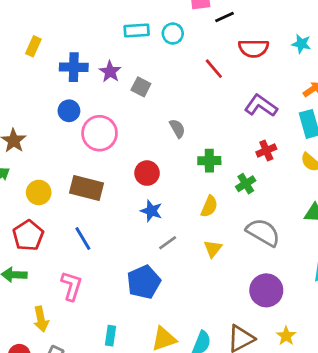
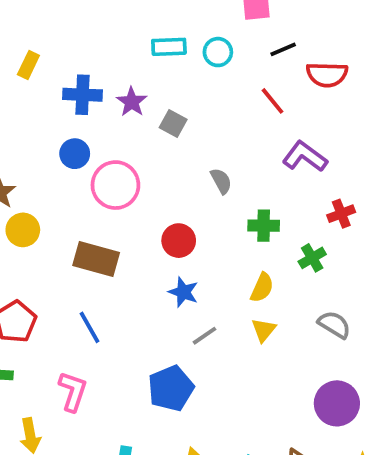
black line: (224, 17) -> (283, 49), moved
purple L-shape: (261, 106) -> (305, 157), moved
yellow circle: (39, 192) -> (23, 230), moved
gray semicircle: (263, 232) -> (334, 325), size x0.7
yellow triangle: (213, 249) -> (264, 330), moved

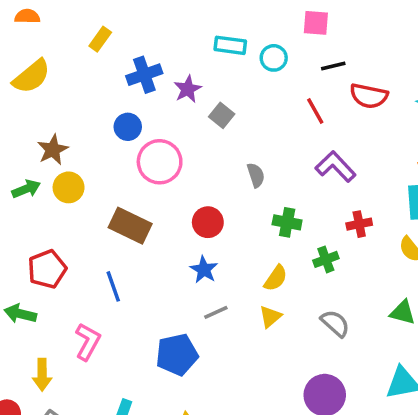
blue cross: (82, 95) -> (144, 75), turned -32

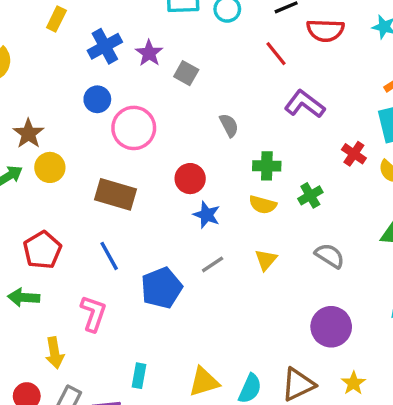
red cross: (359, 224) -> (354, 154), moved, turned -35
blue star: (204, 270) -> (207, 215), moved
yellow semicircle: (276, 278) -> (263, 205), moved, turned 80
blue pentagon: (177, 355) -> (161, 288), moved

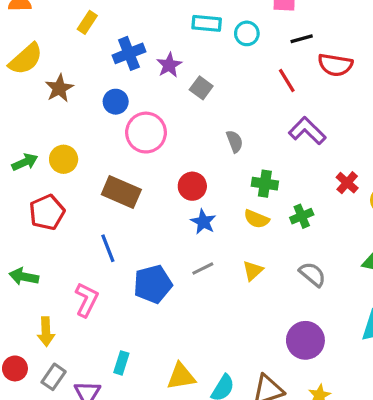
brown star: (28, 134) -> (59, 88), moved
red pentagon: (42, 250) -> (47, 212), moved

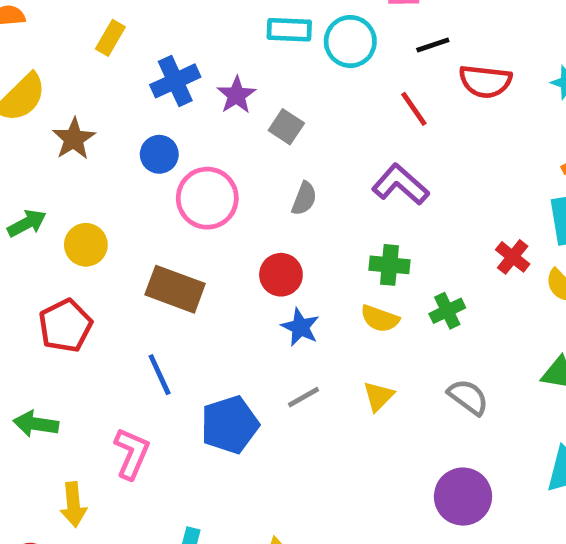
cyan circle: (247, 33) -> (350, 41), size x1.4
purple L-shape: (307, 131) -> (400, 185), moved
gray semicircle: (235, 141) -> (304, 199), moved, turned 45
green arrow: (25, 162) -> (27, 223), moved

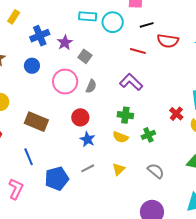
red line: (414, 109) -> (138, 51), turned -42
pink circle: (207, 198) -> (65, 82), moved

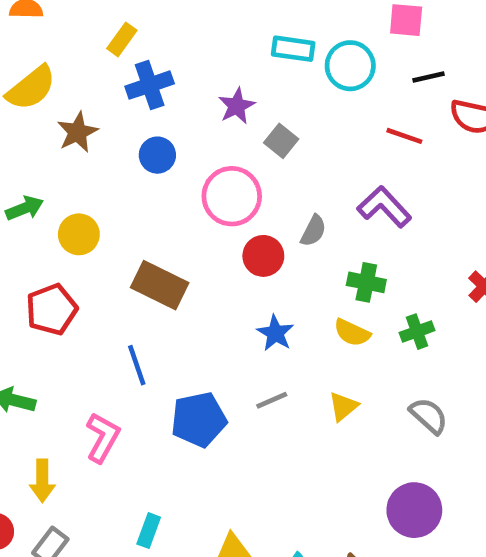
blue cross: (40, 36) -> (150, 85), moved
gray semicircle: (91, 86) -> (313, 231), moved
red circle: (80, 117) -> (263, 256), moved

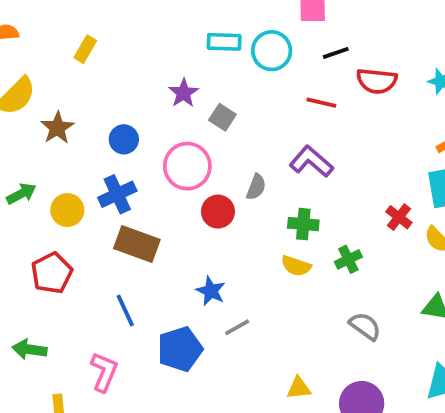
blue cross: (150, 85) -> (117, 194), moved
blue star: (275, 333) -> (211, 291), moved
yellow triangle: (343, 406) -> (299, 388), moved, turned 40

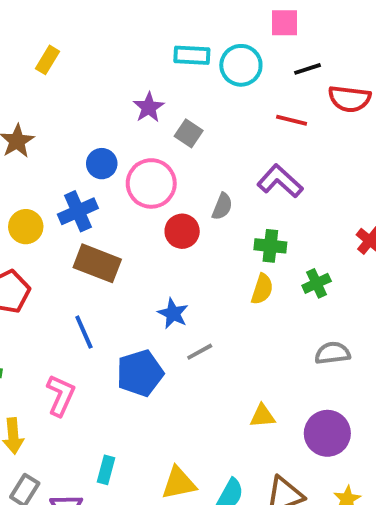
blue circle: (124, 139) -> (102, 164), moved
yellow semicircle: (296, 266) -> (262, 289), turned -92
gray semicircle: (365, 326) -> (333, 353), turned -44

